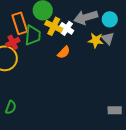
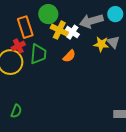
cyan circle: (110, 19) -> (115, 14), moved
green trapezoid: (33, 35) -> (38, 54), moved

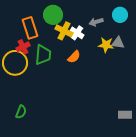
gray arrow: (91, 21) -> (96, 22), size x0.6
gray triangle: (113, 42) -> (118, 43), turned -40

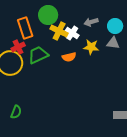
cyan circle: (120, 15) -> (115, 26), moved
yellow star: (106, 45) -> (91, 47), moved
green trapezoid: (43, 55) -> (38, 55), turned -120
orange semicircle: (74, 57) -> (69, 57), turned 32

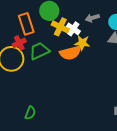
yellow star: (91, 47) -> (82, 43), moved
orange semicircle: (69, 57) -> (70, 53), size x1.5
green semicircle: (16, 112) -> (30, 113), moved

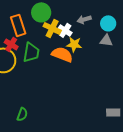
red cross: (19, 43) -> (11, 44), turned -32
green trapezoid: (39, 51) -> (31, 52), turned 125
orange semicircle: (70, 53) -> (62, 54), turned -145

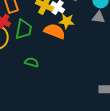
green semicircle: (22, 114) -> (32, 62), moved, turned -96

